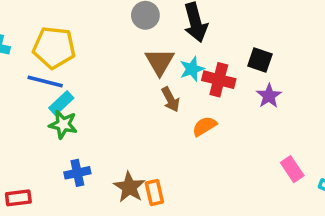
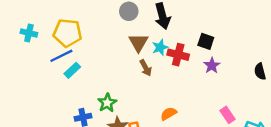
blue line: (45, 81) -> (61, 56), turned -40
green star: (63, 124) -> (107, 103), moved, turned 30
orange semicircle: (204, 126) -> (169, 114), moved

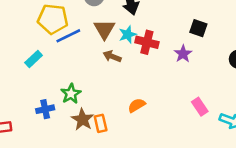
yellow pentagon: (67, 33) -> (53, 19), moved
black square: (206, 41) -> (198, 28), moved
blue line: (61, 56) -> (68, 36), moved
brown arrow: (146, 68) -> (112, 56), turned 140

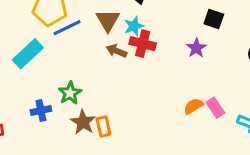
red cross: (147, 42) -> (143, 44), moved
cyan rectangle: (34, 59) -> (28, 54), size x1.5
orange semicircle: (137, 105) -> (193, 106), moved

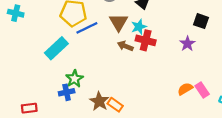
green star: (70, 93) -> (74, 79), moved
orange rectangle: (103, 126) -> (115, 105), turned -42

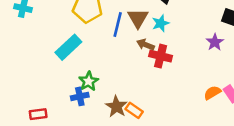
blue line: (87, 28) -> (118, 25), moved, turned -50
red cross: (146, 40) -> (161, 56), moved

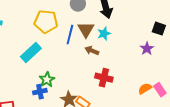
red cross: (161, 56) -> (104, 78), moved

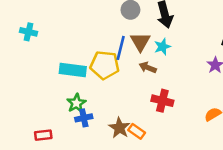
yellow pentagon: (46, 22) -> (105, 65), moved
cyan rectangle: (31, 53) -> (73, 70), turned 50
green star: (47, 80) -> (76, 103), moved

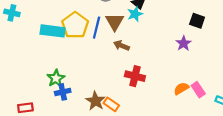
cyan star: (162, 47) -> (135, 14), moved
yellow pentagon: (105, 65) -> (75, 25), moved, turned 30
cyan rectangle: (73, 70) -> (53, 31), moved

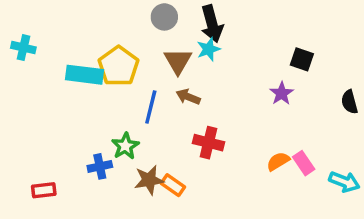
blue line: (97, 28) -> (151, 107), moved
green star: (56, 78) -> (125, 146), moved
brown star: (95, 101) -> (149, 180), turned 30

